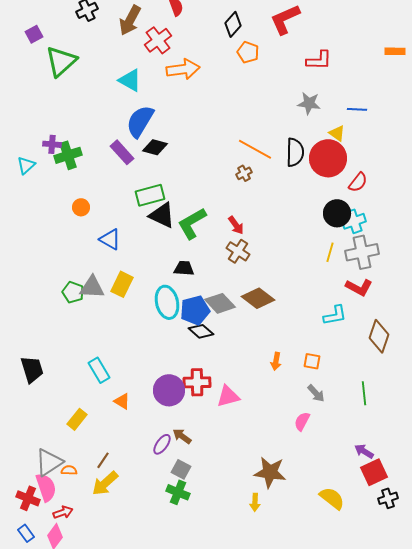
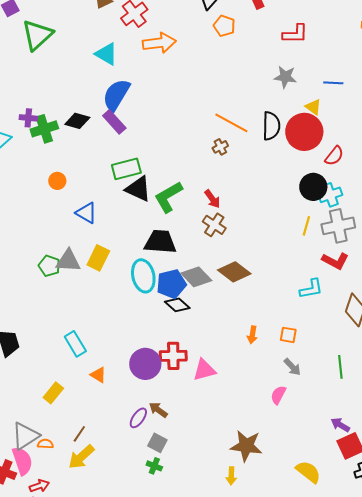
black diamond: (155, 147) -> (77, 121), moved
purple rectangle: (122, 152) -> (114, 122), moved
black trapezoid: (184, 268) -> (160, 242), size x1.6
green cross: (178, 492) -> (154, 466), size x0.7

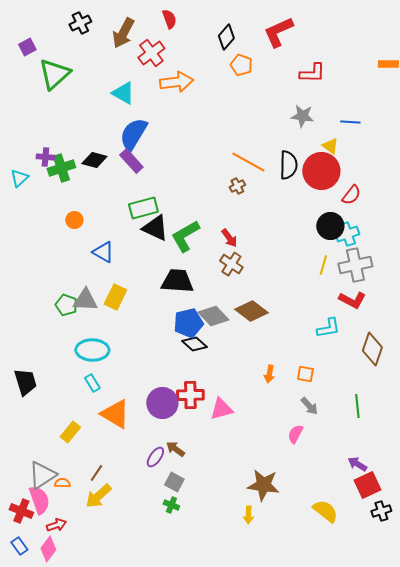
cyan ellipse: (143, 276) -> (92, 350), moved, turned -76
cyan rectangle: (75, 344) -> (92, 383), size x0.7
orange triangle: (98, 375) -> (115, 414), size x1.8

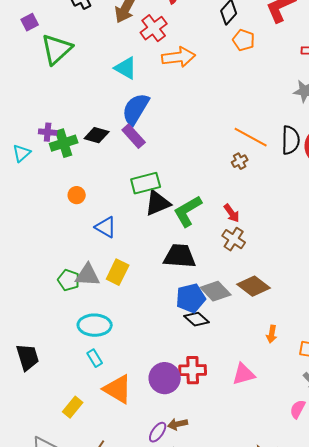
black triangle: (155, 228) -> (158, 203), turned -48
orange arrow: (269, 374) -> (272, 334), moved
pink triangle: (221, 409) -> (244, 374), moved
brown arrow: (175, 449) -> (178, 424), turned -48

